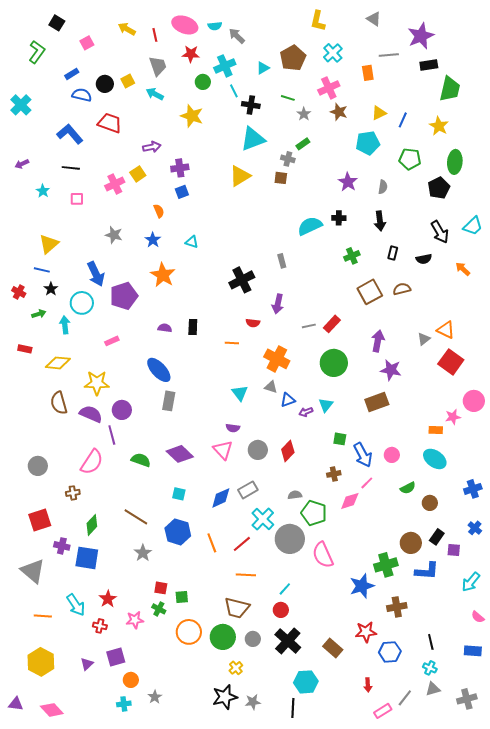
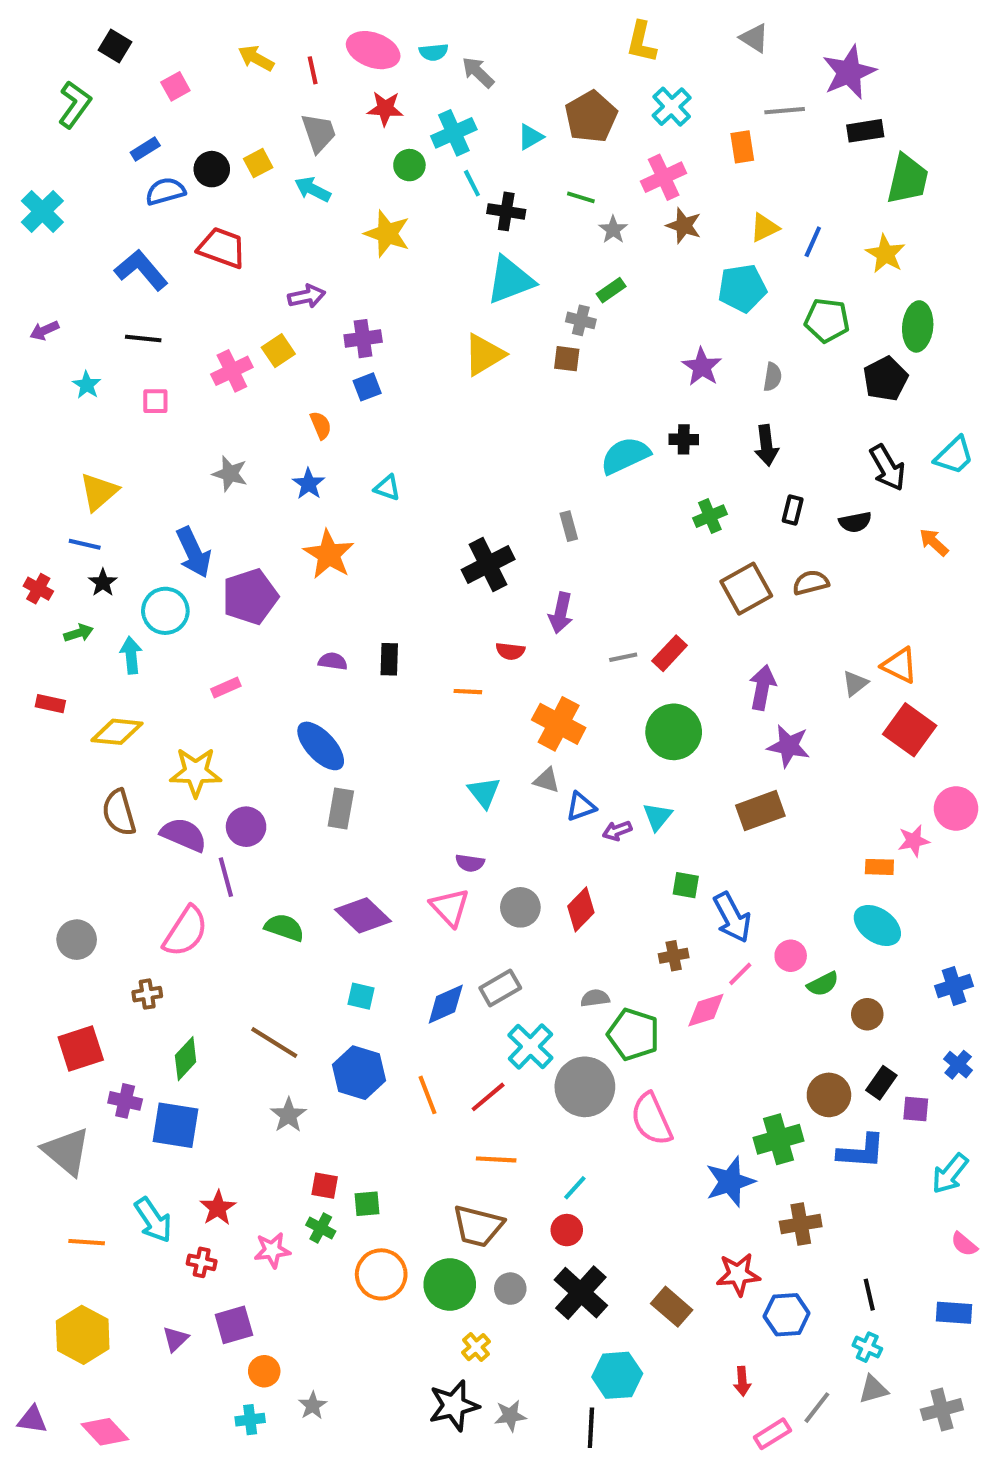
blue semicircle: (82, 95) -> (165, 191), turned -30
pink circle: (392, 455) -> (791, 956), moved

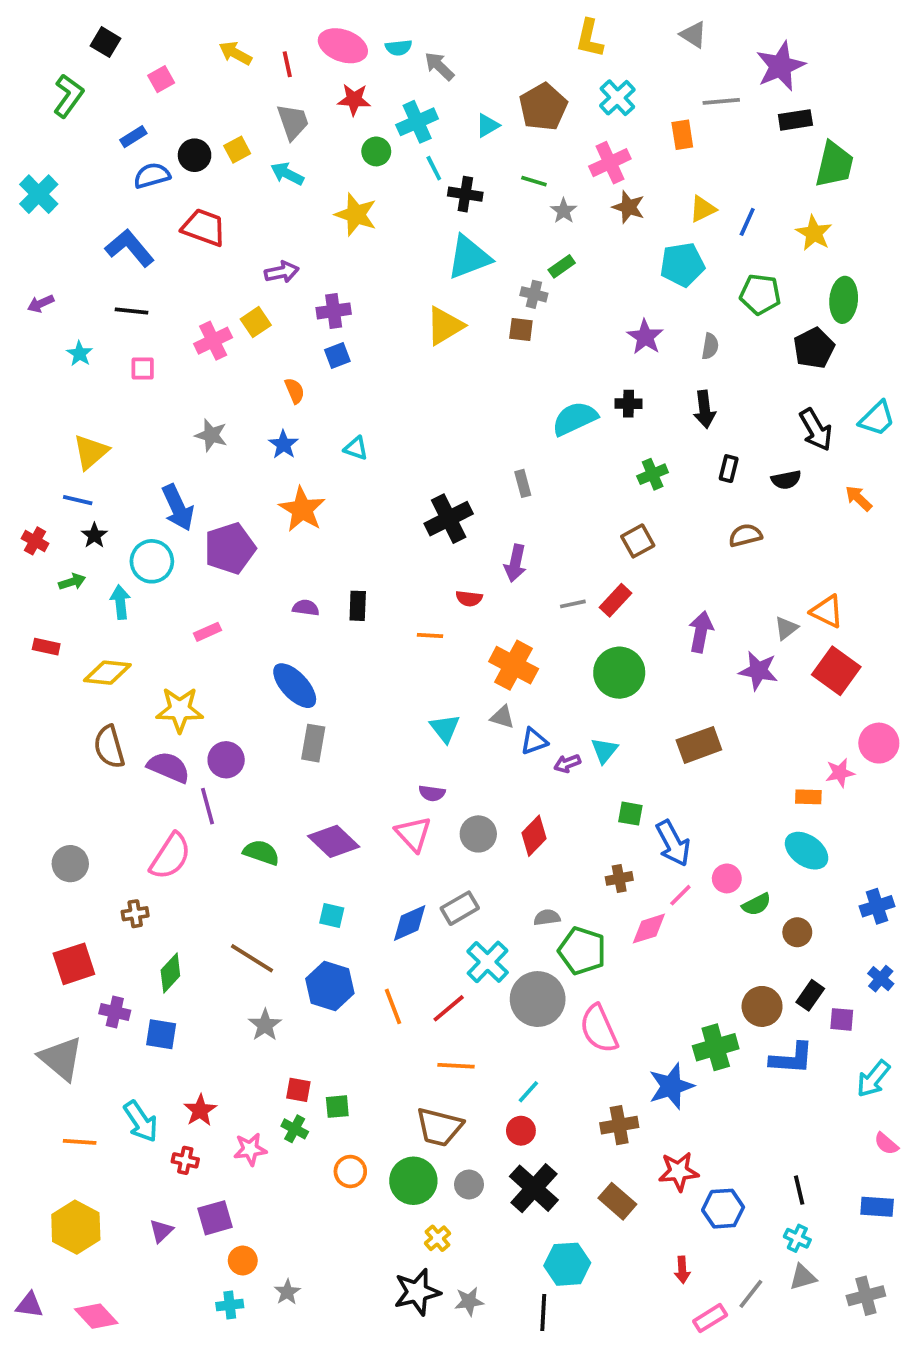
brown square: (746, 589) -> (638, 541), moved, size x0.7
purple star: (789, 746) -> (758, 671), moved
blue square: (175, 1125) -> (161, 1034), size x0.7
brown cross: (801, 1224) -> (619, 1125), moved
orange circle: (381, 1274) -> (350, 1171), size x0.7

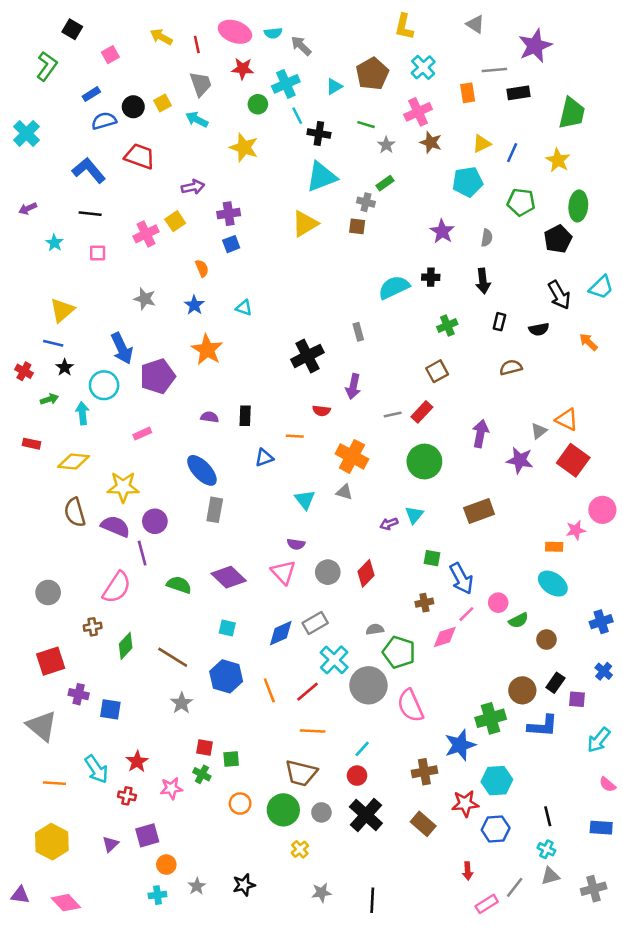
black rectangle: (795, 120) -> (519, 93), moved
blue triangle: (534, 741) -> (264, 458), moved
green diamond: (170, 973) -> (126, 646), moved
cyan hexagon: (567, 1264) -> (497, 781), moved
black star: (417, 1292) -> (244, 885), moved, size x0.7

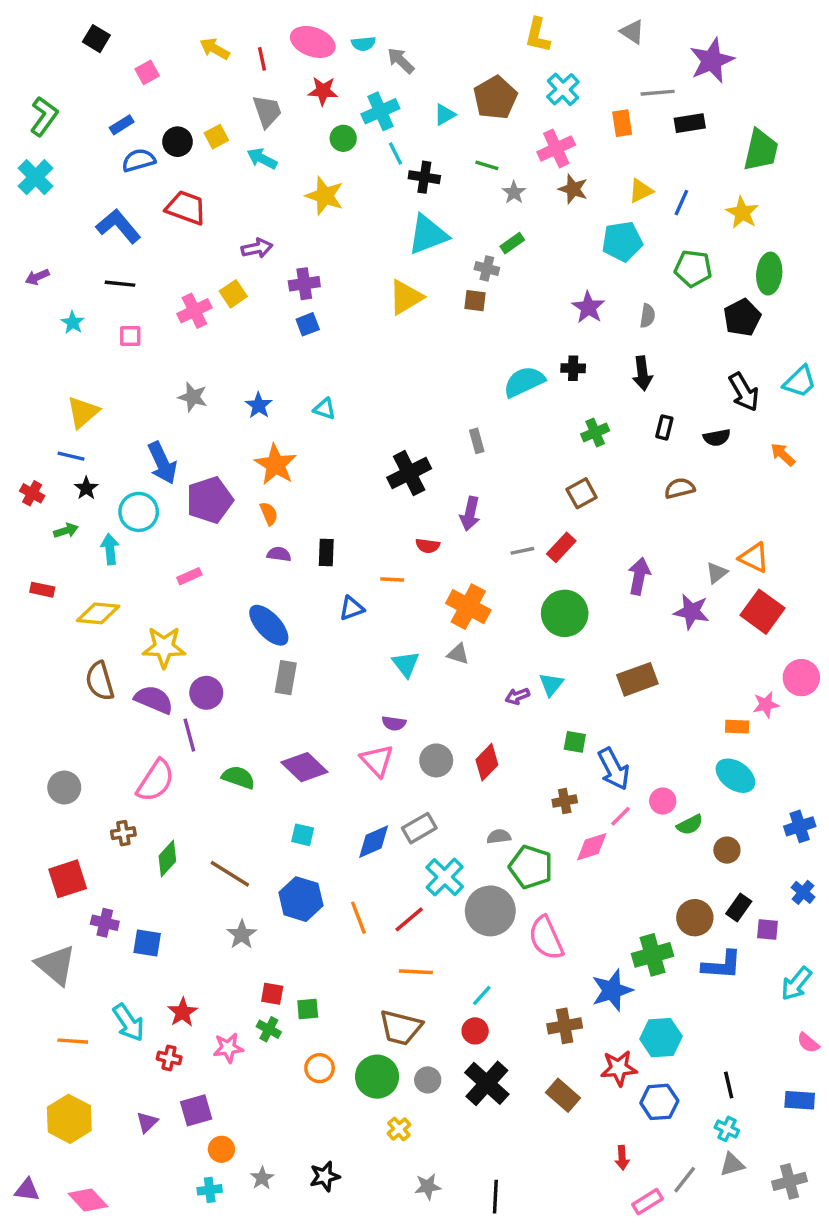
green L-shape: (47, 66) -> (44, 116), moved
orange semicircle: (202, 268) -> (269, 514), moved

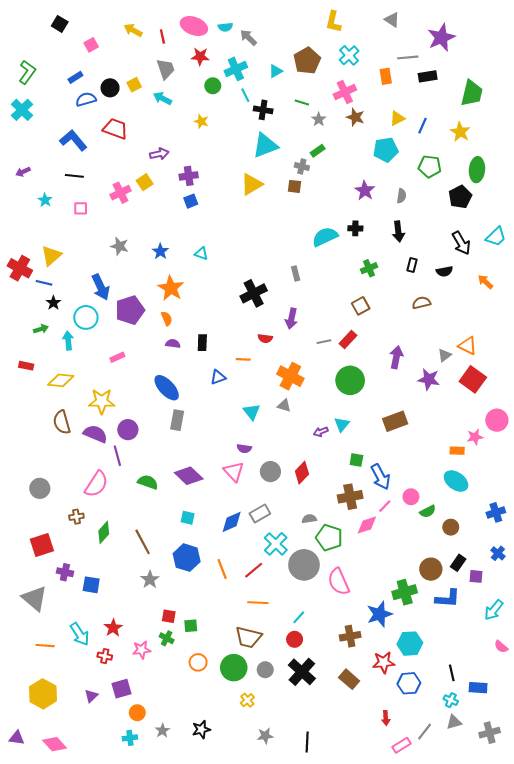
yellow star: (325, 196) -> (201, 121), size x0.6
red cross: (32, 493) -> (20, 268), moved, size x1.6
brown cross: (565, 801) -> (350, 497), size x1.6
brown line: (230, 874) -> (143, 542), turned 30
blue rectangle: (800, 1100) -> (478, 688), moved

